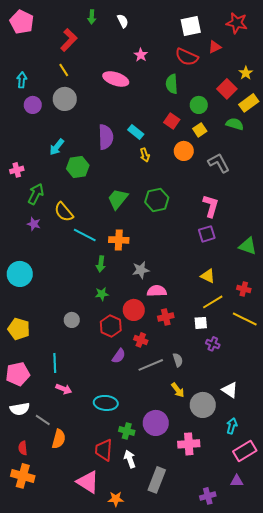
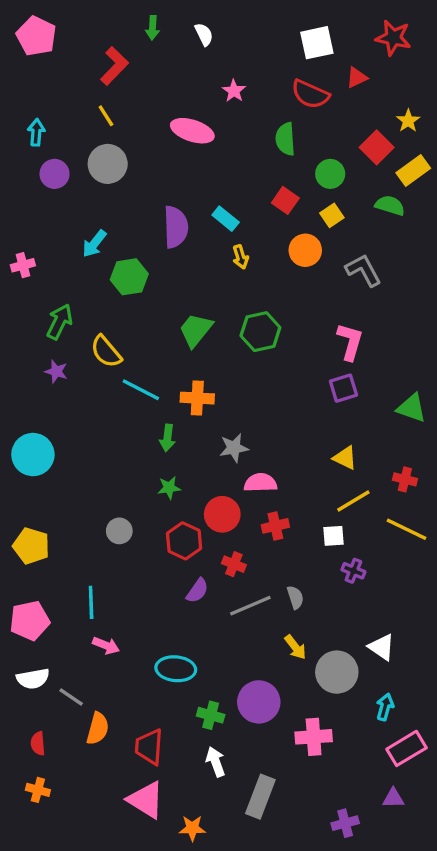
pink cross: (17, 170) -> (23, 265), moved
red trapezoid: (104, 450) -> (149, 747), moved
orange cross: (23, 476) -> (38, 790), size x0.6

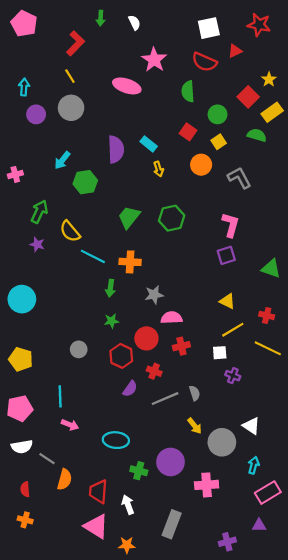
pink star: (234, 91) -> (154, 60), size x1.6
white arrow: (216, 762) -> (128, 505), moved

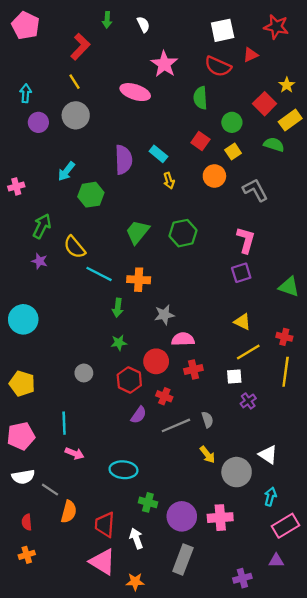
yellow line: (268, 348) -> (286, 372), turned 72
purple cross: (233, 376) -> (248, 401), turned 32
purple circle: (171, 462) -> (182, 516), moved
orange cross: (25, 520) -> (27, 555), turned -32

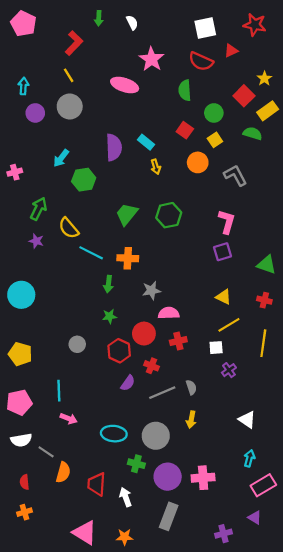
red cross: (284, 337) -> (264, 300), moved
yellow arrow: (207, 455) -> (191, 420), turned 49
gray circle: (237, 472) -> (156, 436), moved
purple triangle: (276, 561) -> (255, 518), turned 32
pink triangle: (103, 562) -> (85, 533), moved

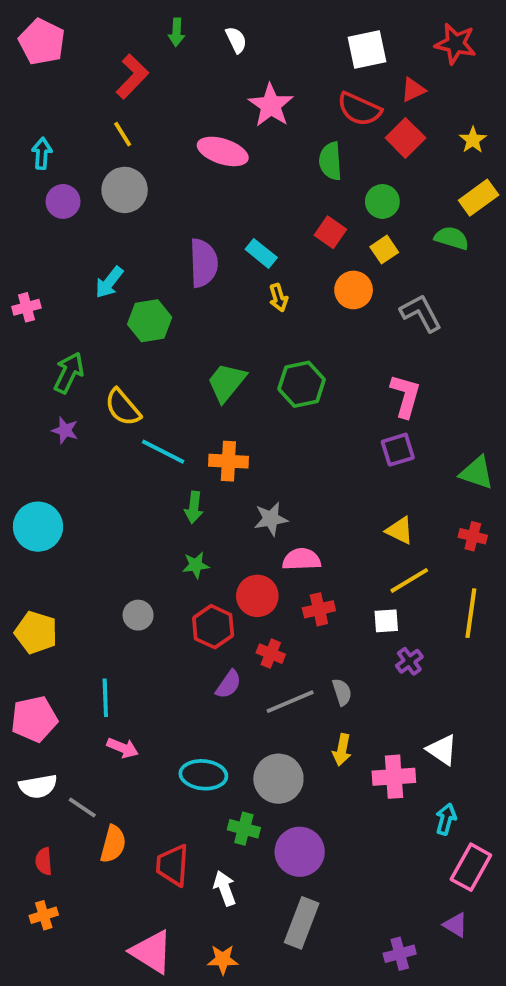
red square: (244, 96) -> (405, 138), moved
pink cross: (203, 478) -> (394, 777), moved
pink rectangle: (263, 485) -> (471, 867), turned -30

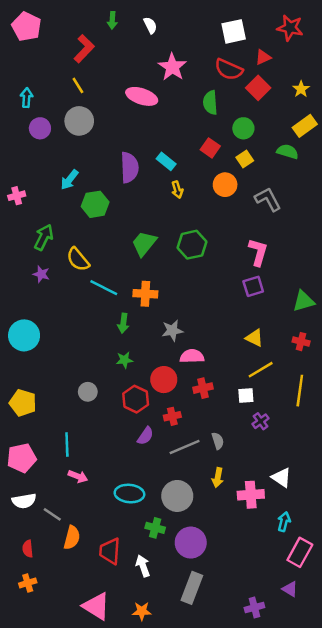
green triangle: (477, 473) -> (303, 301), turned -35
red cross: (271, 654) -> (172, 416), turned -35

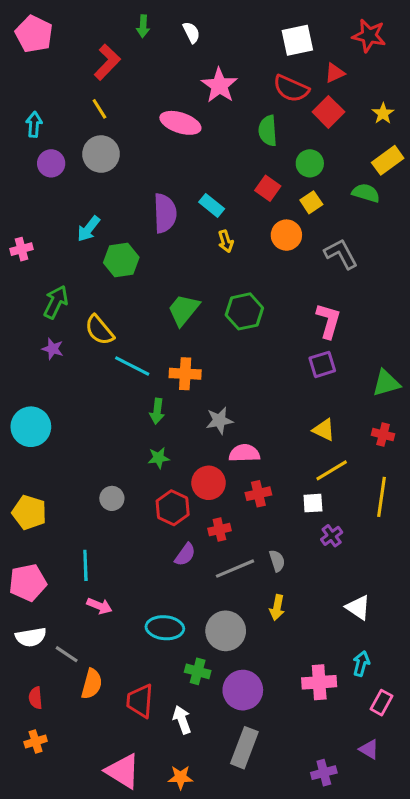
pink cross: (251, 495) -> (319, 682), moved
pink rectangle: (300, 552) -> (381, 703), size x0.7

